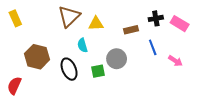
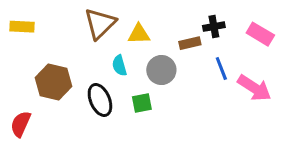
yellow rectangle: (15, 18) -> (22, 27), turned -63
black cross: (156, 18) -> (214, 27), moved
gray circle: (117, 59) -> (161, 70), moved
pink arrow: (175, 61) -> (254, 88), size x1.6

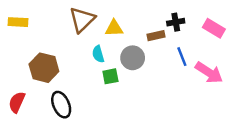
black ellipse: (100, 100) -> (61, 105), moved
green square: (142, 103) -> (110, 76), moved

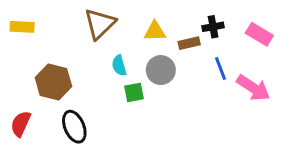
yellow triangle: (114, 28) -> (155, 31), moved

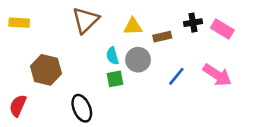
black cross: (213, 27) -> (193, 23), moved
cyan semicircle: (119, 66) -> (112, 56), moved
blue line: (221, 69) -> (176, 76), moved, turned 60
black ellipse: (74, 127) -> (82, 108), moved

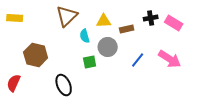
cyan semicircle: (112, 56) -> (85, 36), moved

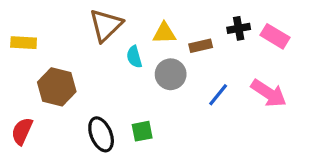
yellow rectangle: (15, 18) -> (24, 43), moved
green square: (90, 62) -> (142, 131), moved

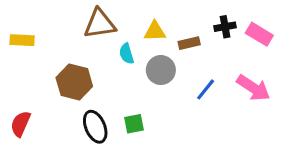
brown triangle: (106, 25) -> (100, 24), turned 36
brown hexagon: (57, 87) -> (74, 82), moved

